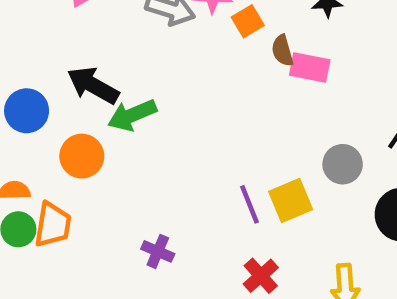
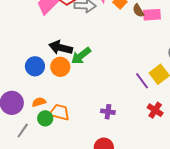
orange circle: (82, 156) -> (60, 67), moved
orange trapezoid: (53, 225) -> (60, 112), turned -70

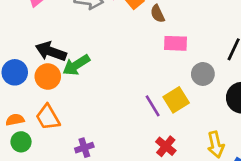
pink rectangle: (152, 15) -> (176, 43), moved
orange trapezoid: (60, 112) -> (48, 117), moved, turned -140
purple cross: (108, 112) -> (84, 148), moved, turned -32

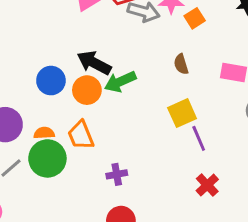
brown semicircle: (157, 14) -> (181, 64), moved
yellow square: (176, 100) -> (182, 113), moved
green circle: (21, 142) -> (47, 158), size x1.6

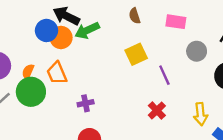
blue circle: (51, 81) -> (46, 30), moved
orange semicircle: (44, 133) -> (28, 72), turned -63
purple line: (199, 138) -> (164, 75), moved

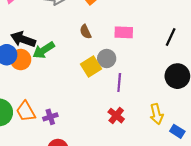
gray circle: (197, 51) -> (107, 58), moved
orange trapezoid: (57, 73) -> (26, 111), moved
purple line: (164, 75) -> (119, 82), turned 36

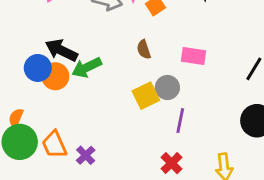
purple cross: (50, 117) -> (86, 155), turned -32

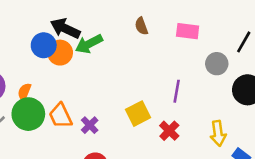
gray circle: (167, 87) -> (217, 64), moved
yellow square: (146, 96) -> (138, 114), moved

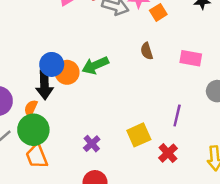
black arrow: (65, 28) -> (45, 85), moved, turned -120
orange trapezoid: (60, 116) -> (37, 156), moved

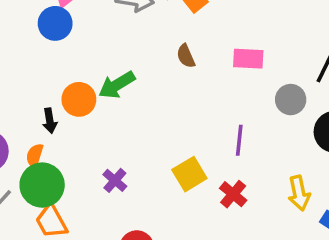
blue circle: (52, 64) -> (55, 23), moved
black arrow: (45, 85) -> (50, 121), size x0.6
purple cross: (92, 144) -> (115, 180), moved

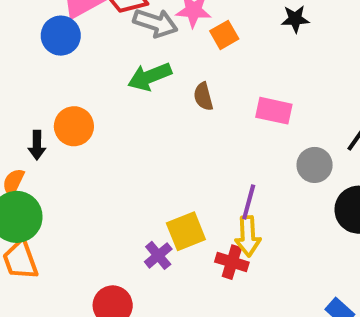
green arrow: (117, 85) -> (150, 77), moved
purple cross: (115, 180) -> (158, 255), moved
yellow arrow: (299, 193) -> (248, 236), moved
red cross: (233, 194) -> (232, 262), turned -32

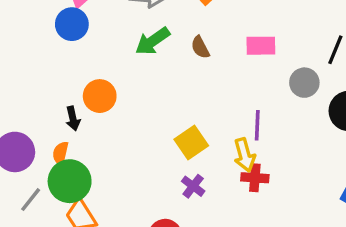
yellow square: (186, 231) -> (191, 142), moved
yellow arrow: (248, 236) -> (245, 155), moved

